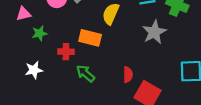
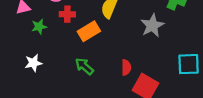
orange rectangle: (90, 38) -> (89, 31), turned -45
red cross: (66, 52) -> (67, 14), moved

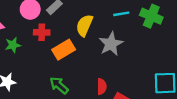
gray star: (152, 26) -> (111, 44), moved

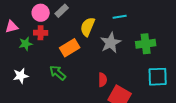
green cross: (151, 16) -> (146, 44), moved, turned -30
red cross: (42, 32) -> (41, 33), moved
green arrow: (59, 85) -> (58, 73), moved

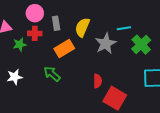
gray rectangle: (62, 11) -> (56, 23), moved, turned -56
cyan line: (120, 17) -> (124, 28), moved
green cross: (146, 44) -> (141, 45), turned -36

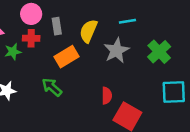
cyan line: (124, 28) -> (127, 21), moved

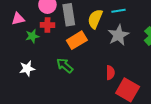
cyan line: (127, 21) -> (118, 11), moved
gray rectangle: (57, 26) -> (69, 15), size x1.5

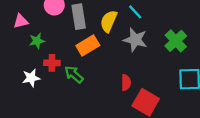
cyan line: (118, 11) -> (135, 12), turned 56
red cross: (47, 25) -> (52, 63), moved
gray star: (118, 35) -> (135, 40), turned -30

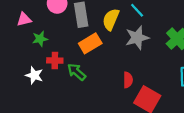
gray star: (135, 40) -> (137, 38), turned -30
white star: (31, 78) -> (34, 75), turned 30

